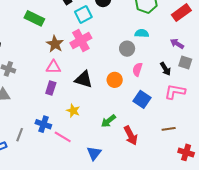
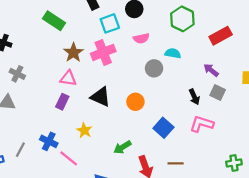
pink semicircle: (137, 69) -> (141, 38), moved, turned -128
brown line: (169, 129) -> (176, 163), moved

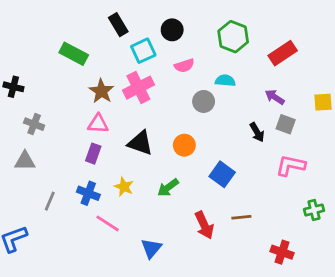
pink L-shape: (202, 124) -> (291, 166), moved
blue cross: (49, 141) -> (88, 193), moved
green arrow: (122, 147) -> (168, 188), moved
gray line: (20, 150) -> (50, 201), moved

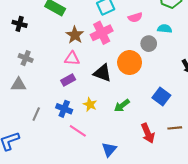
black cross: (13, 87) -> (20, 24), moved
orange circle: (184, 145) -> (130, 63), moved, size x1.5
purple rectangle: (93, 154) -> (68, 80), turned 40

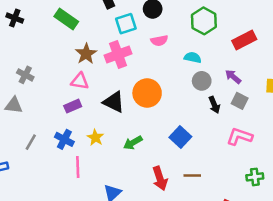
black cross: (20, 24) -> (15, 18), moved
gray circle: (149, 44) -> (202, 81), moved
pink line: (78, 131) -> (78, 167), turned 48

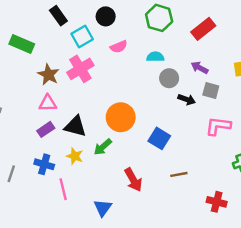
orange circle: (147, 93) -> (121, 117), moved
black triangle: (114, 102) -> (75, 126), moved
black arrow: (214, 105) -> (187, 99), turned -35
green arrow: (133, 143) -> (103, 147), moved
red arrow: (160, 178) -> (133, 180), moved

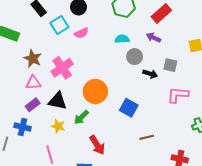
pink semicircle: (119, 47) -> (81, 33), moved
purple arrow: (199, 68) -> (154, 38), moved
pink cross: (80, 69) -> (62, 68), moved
blue cross: (44, 164) -> (22, 127), moved
red arrow: (133, 180) -> (97, 145), moved

